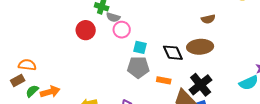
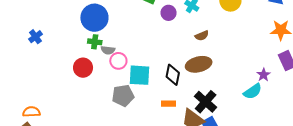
cyan square: (140, 47) -> (140, 75), size x1.6
black diamond: (173, 53) -> (173, 75), turned 45
gray pentagon: (138, 67) -> (123, 96), moved

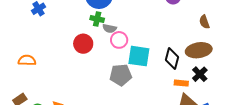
brown semicircle: (202, 36) -> (204, 22), turned 88
black cross: (206, 102) -> (200, 74), moved, size x0.7
orange rectangle: (169, 104) -> (181, 83), moved
orange semicircle: (31, 112) -> (27, 60), moved

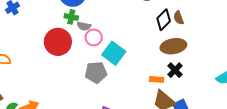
red circle: (83, 44) -> (58, 42), size x1.4
cyan square: (139, 56) -> (114, 53), turned 30
black diamond: (172, 58) -> (164, 20), moved, turned 30

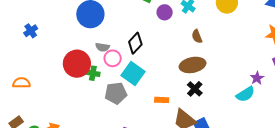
green cross: (71, 17) -> (93, 73), moved
black diamond: (164, 20) -> (135, 43), moved
orange rectangle: (157, 79) -> (162, 100), moved

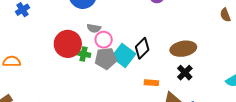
brown semicircle: (197, 36) -> (225, 15), moved
black diamond: (135, 43) -> (142, 48), moved
gray pentagon: (116, 93) -> (106, 59), moved

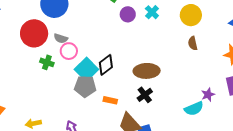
red circle: (68, 44) -> (34, 33), moved
gray pentagon: (106, 59) -> (85, 86), moved

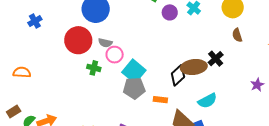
black diamond: (106, 65) -> (178, 75), moved
black cross: (145, 95) -> (216, 59), moved
cyan semicircle: (194, 109) -> (207, 101), moved

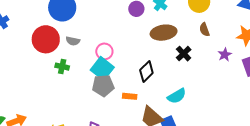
pink circle: (115, 55) -> (104, 51), moved
brown ellipse: (194, 67) -> (164, 33), moved
purple star: (257, 85) -> (225, 55), moved

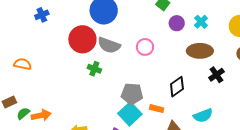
gray semicircle: (73, 41) -> (109, 45), size x1.6
pink circle: (104, 51) -> (145, 47), moved
cyan square: (102, 69) -> (130, 114), moved

